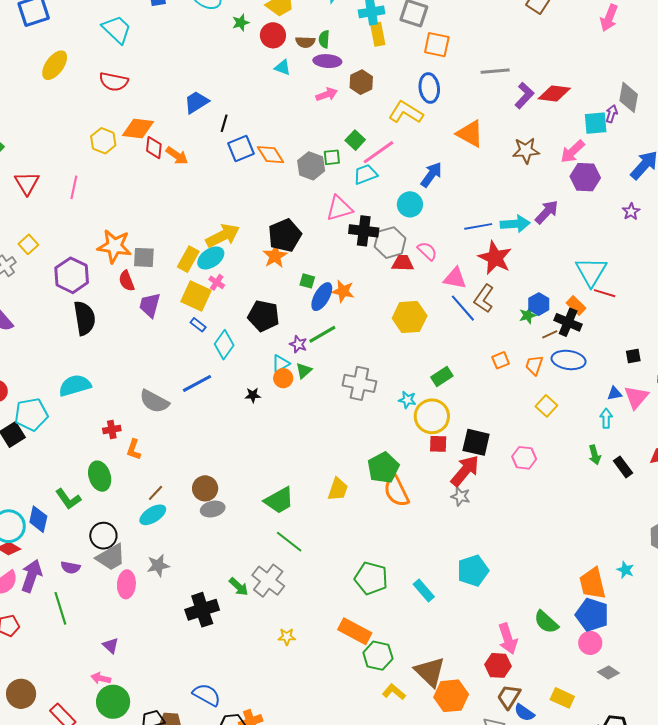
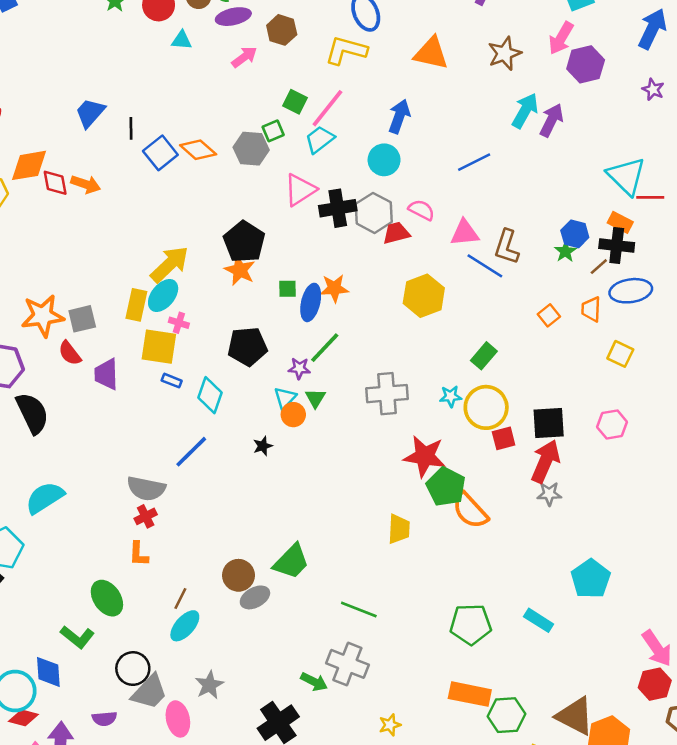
cyan arrow: (515, 224) -> (525, 111), moved, turned -40
red star: (495, 258) -> (425, 456), moved
red cross: (112, 429) -> (146, 516), moved
green trapezoid: (279, 500) -> (291, 562), moved

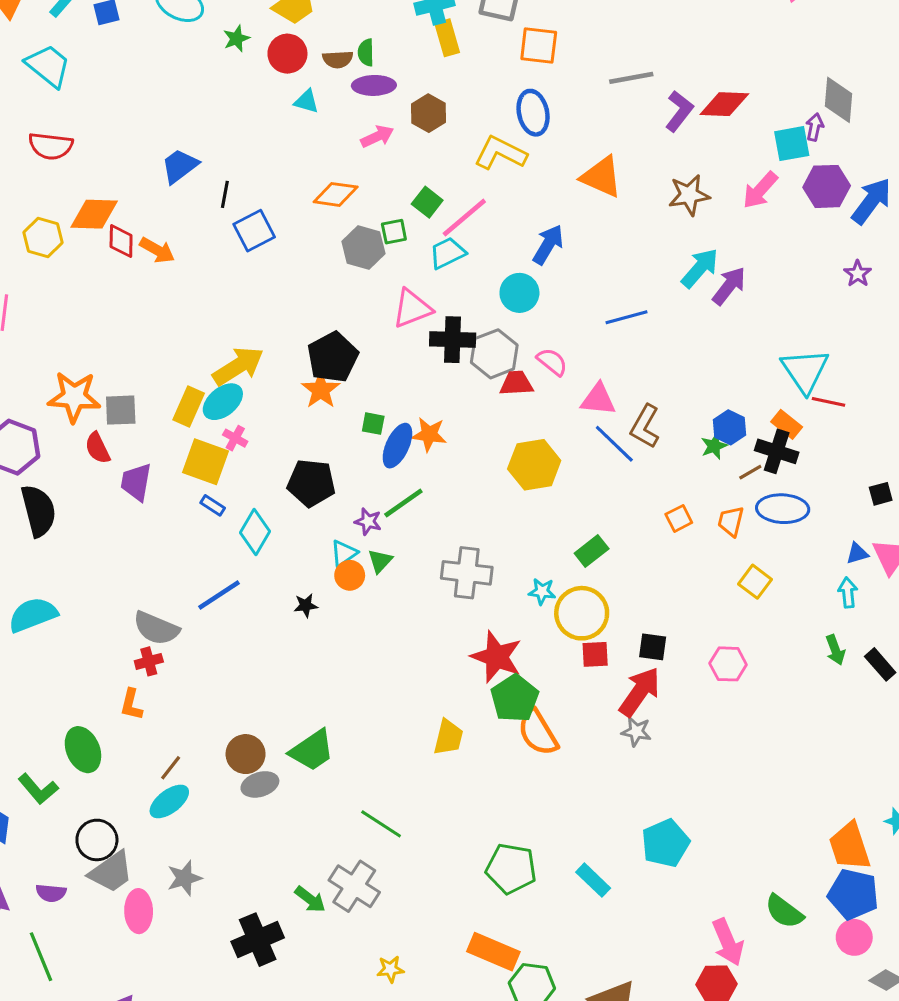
purple hexagon: (586, 64) -> (827, 186), moved
orange diamond: (198, 150) -> (336, 194), moved, turned -45
black square: (549, 423) -> (653, 647), size x0.7

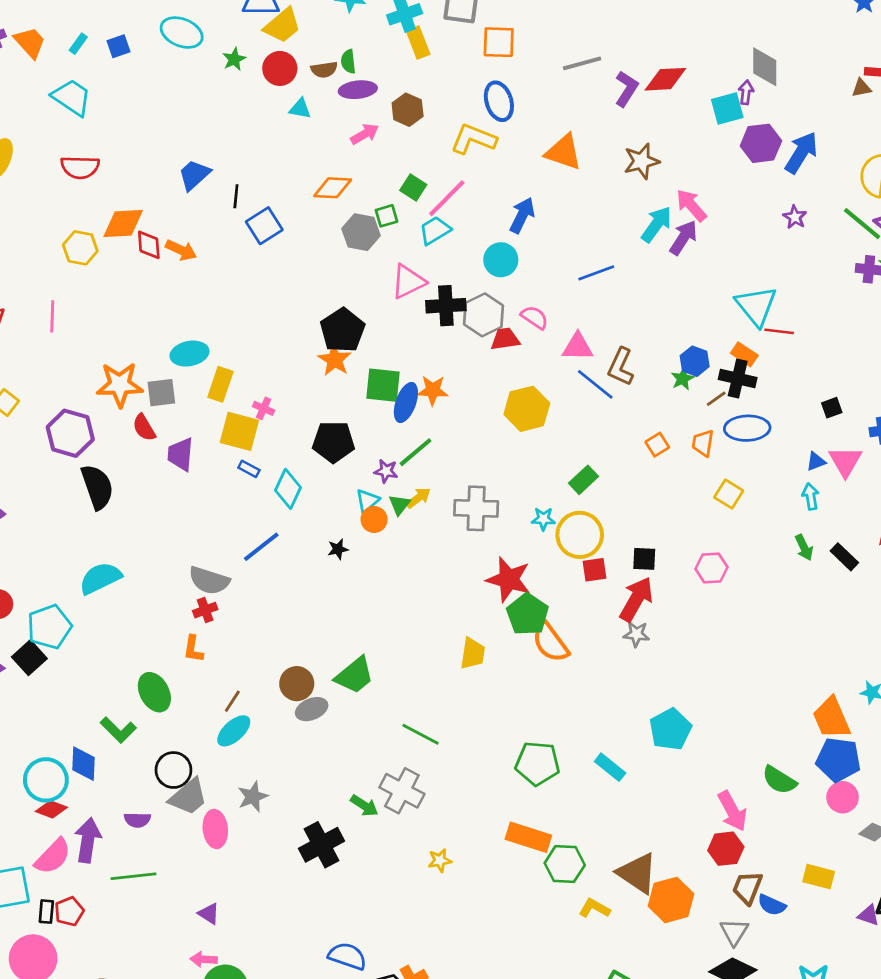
pink arrow: (760, 190) -> (691, 205), moved, turned 102
yellow arrow: (238, 366) -> (418, 498), moved, size x0.6
cyan ellipse: (223, 402) -> (189, 354), moved, turned 33
green square: (373, 424) -> (383, 385), size x1.8
green line: (41, 957) -> (134, 876), turned -69

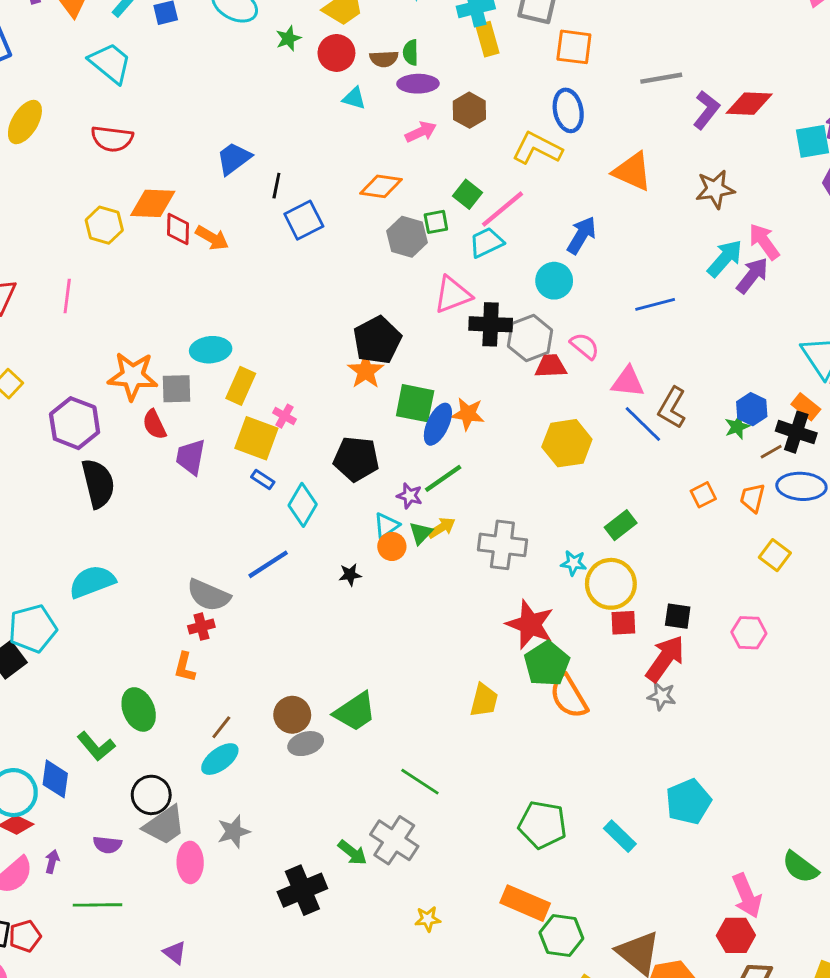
purple arrow: (88, 840) -> (52, 862), size x0.5

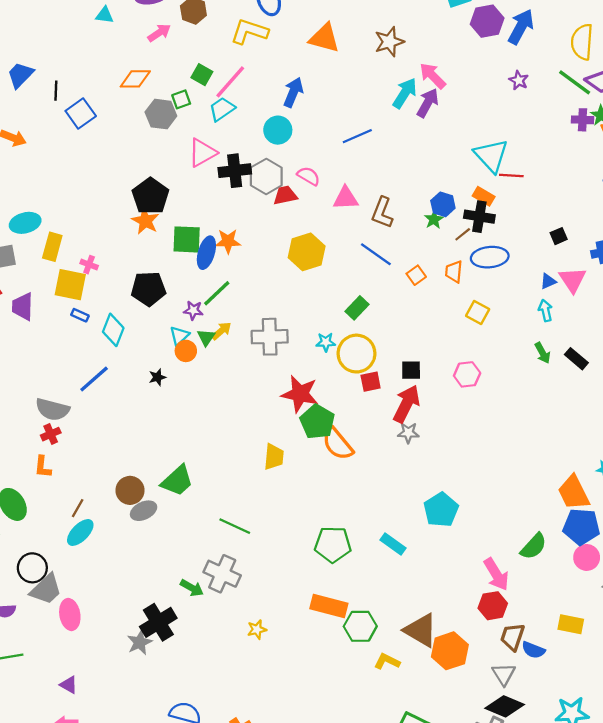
blue line: (643, 424) -> (376, 254), moved
gray star: (234, 832) -> (140, 642), moved
green semicircle: (800, 867) -> (534, 546), turned -76

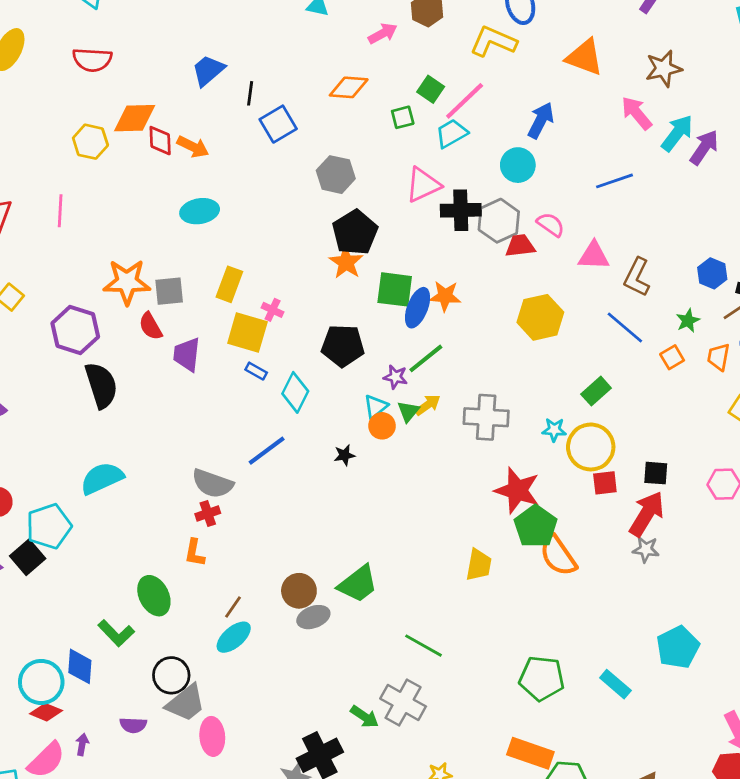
pink arrow: (433, 76) -> (637, 113), moved
gray hexagon: (161, 114) -> (336, 175), moved
green star: (434, 219) -> (688, 321), moved
cyan ellipse: (25, 223) -> (200, 211), moved

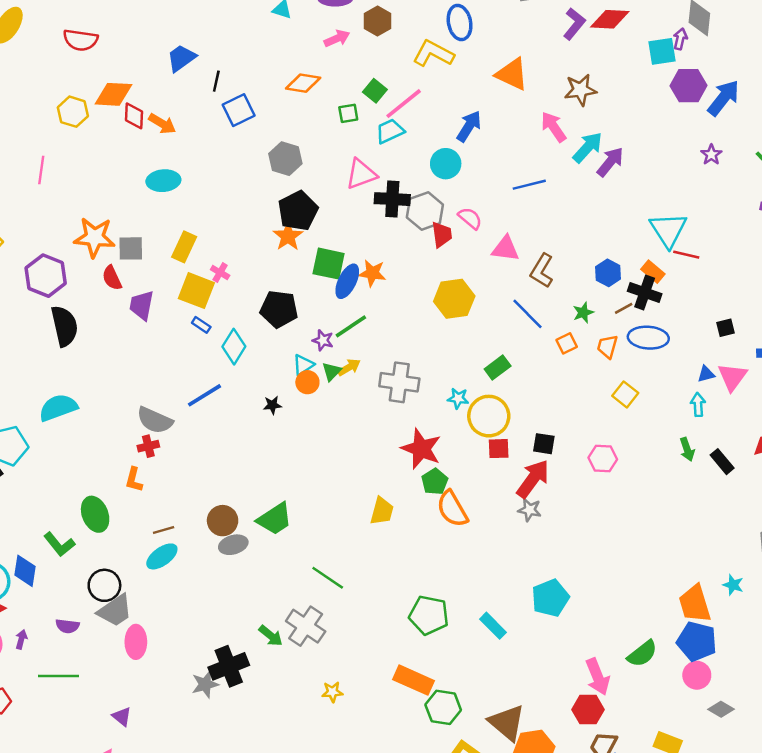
red trapezoid: (520, 246) -> (442, 235), turned 84
green pentagon: (536, 526) -> (435, 482), size x0.7
brown line: (233, 607) -> (164, 530), turned 35

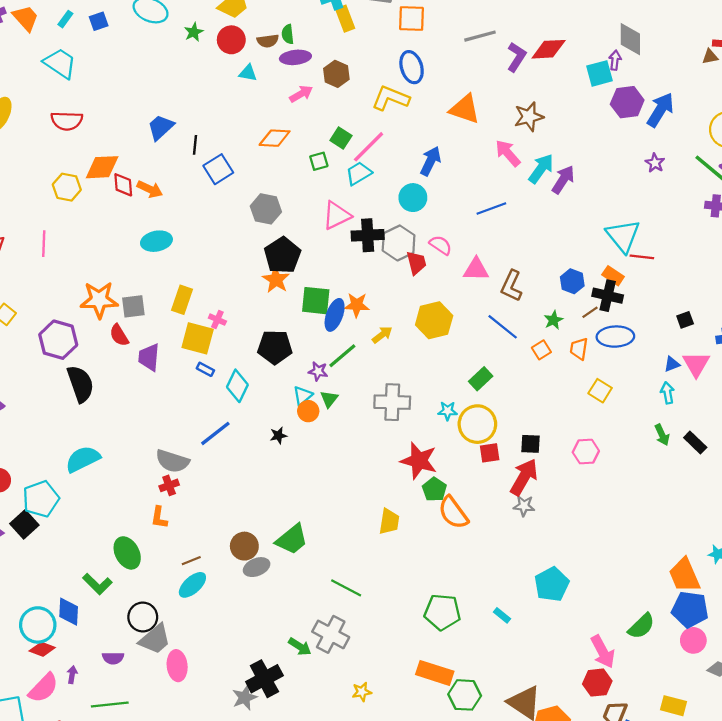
yellow arrow: (349, 367) -> (382, 335), moved
cyan rectangle: (493, 626) -> (502, 615), size x0.7

